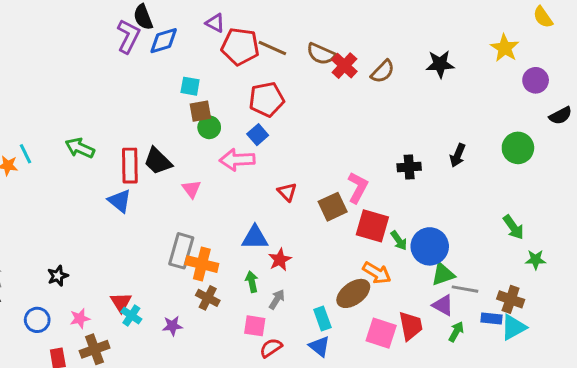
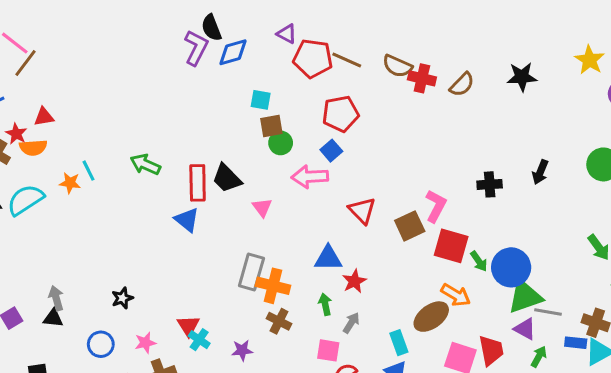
red cross: (344, 66) -> (422, 78), turned -30
red triangle: (287, 192) -> (362, 211), size x1.4
green triangle: (443, 274) -> (525, 297), size x1.4

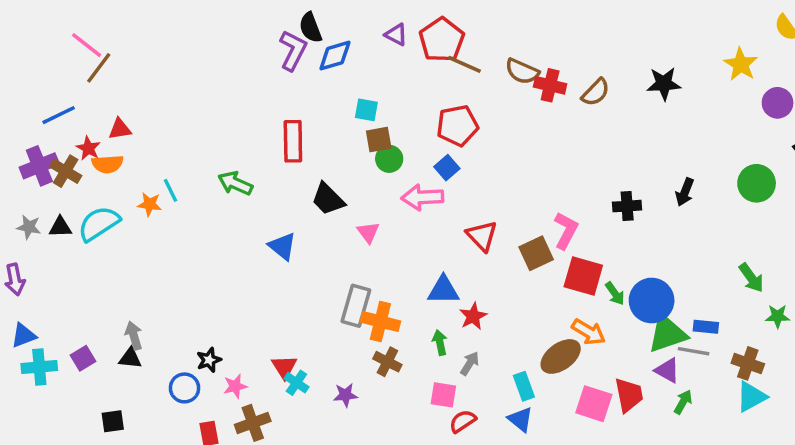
red pentagon: (313, 58) -> (442, 40), moved, turned 30
red rectangle: (198, 183) -> (293, 141), moved
black star: (122, 298) -> (209, 360), moved
blue rectangle: (576, 343) -> (706, 327), moved

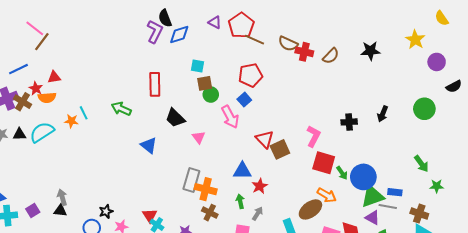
pink arrow: (422, 197) -> (230, 117), turned -115
brown square: (536, 253) -> (280, 149), moved

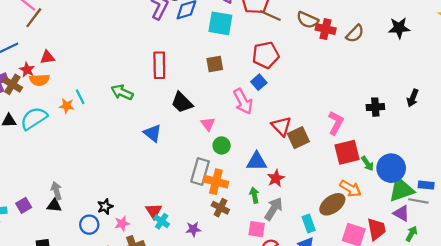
cyan square: (198, 66) -> (220, 23), moved, size x1.6
green circle: (211, 95) -> (222, 145), moved
red square: (324, 163) -> (347, 152), turned -30
gray arrow: (258, 214) -> (274, 209), size x1.5

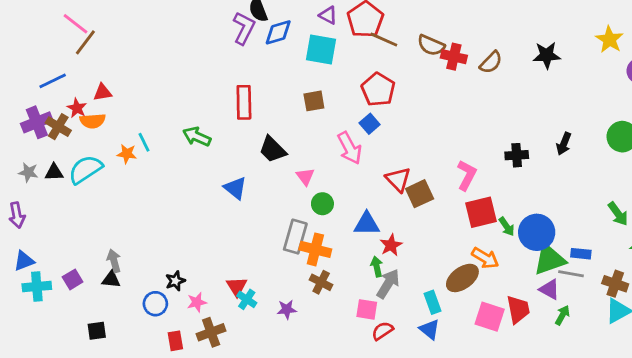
red pentagon: (266, 55) -> (378, 89), turned -30
green arrow: (254, 195) -> (377, 267), moved

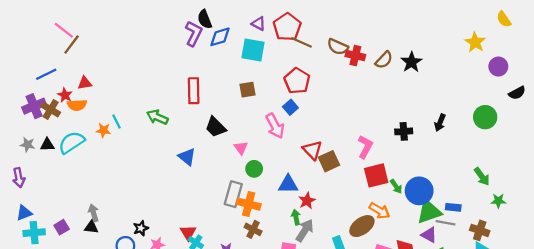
black star: (547, 55) -> (411, 62), moved, turned -30

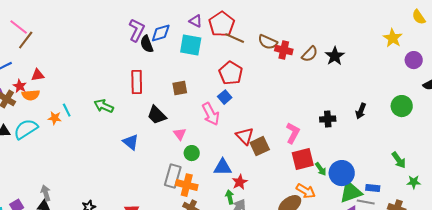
black semicircle: (205, 19) -> (147, 44), moved
brown square: (248, 90) -> (180, 88), moved

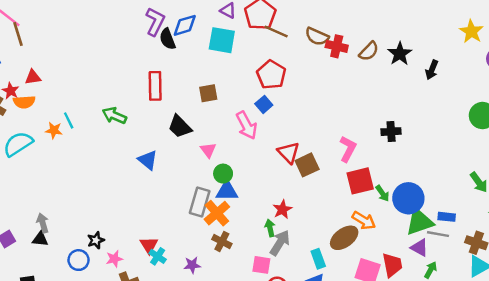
brown line: (26, 40) -> (18, 34), turned -54
black arrow: (361, 111) -> (432, 70), moved
blue triangle: (223, 167) -> (227, 191), moved
orange cross: (187, 185) -> (217, 213), turned 35

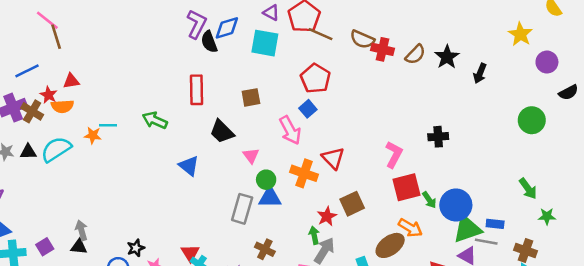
cyan line: (69, 120) -> (108, 125), turned -63
brown square: (307, 165) -> (352, 204), moved
orange cross: (217, 213) -> (304, 173), moved, turned -30

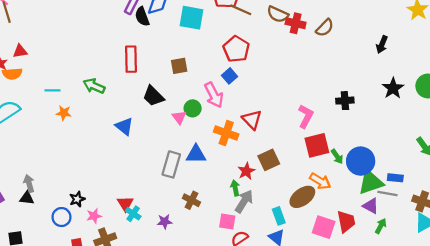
black star: (447, 57) -> (393, 88), moved
orange star: (93, 135) -> (64, 113), moved
green circle: (266, 180) -> (193, 108), moved

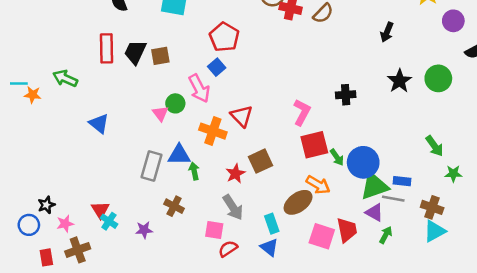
black trapezoid: (153, 96) -> (135, 52), moved, turned 70
orange star: (64, 113) -> (33, 95), moved
green arrow: (235, 188) -> (194, 171), moved
gray arrow: (244, 201) -> (233, 207), turned 115

